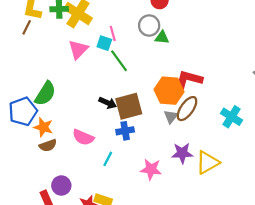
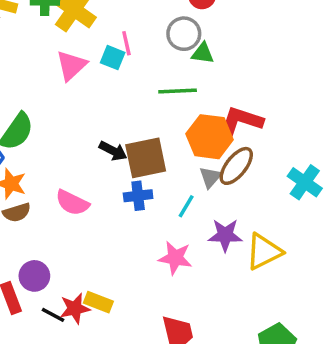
green line: (119, 61) -> (178, 91), moved, turned -60
cyan line: (108, 159) -> (186, 206), moved

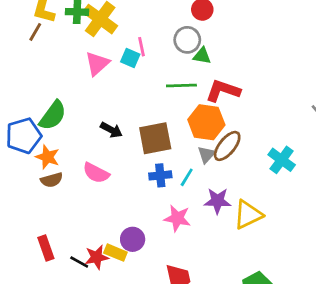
red L-shape: (241, 121) -> (223, 91), moved
black arrow: (113, 151) -> (111, 130), moved
blue cross: (138, 196) -> (160, 175), moved
purple circle: (34, 276) -> (133, 239), moved

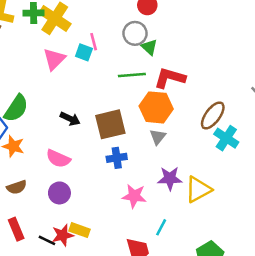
green triangle: (202, 56) -> (149, 47), turned 36
brown ellipse: (227, 146) -> (213, 115), moved
cyan line: (187, 177) -> (161, 227), moved
brown semicircle: (52, 180) -> (17, 187), moved
purple circle: (133, 239) -> (59, 193), moved

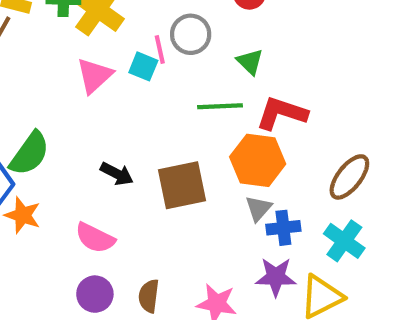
gray circle: (135, 33) -> (191, 34), moved
cyan cross: (226, 138) -> (344, 241), moved
blue cross: (117, 158) -> (283, 228), moved
brown semicircle: (17, 187) -> (149, 296), moved, turned 114

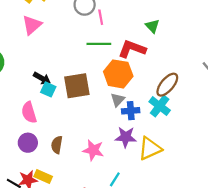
pink line: (160, 50) -> (101, 17), moved
green triangle: (250, 62) -> (152, 26), moved
cyan square: (143, 66) -> (48, 89), moved
pink semicircle: (95, 238) -> (29, 112), turned 45
cyan cross: (344, 241) -> (160, 106), moved

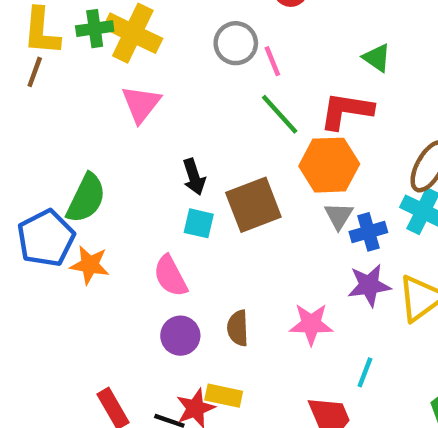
green line: (99, 44) -> (280, 114), turned 60
black arrow: (42, 78) -> (194, 177), moved, turned 54

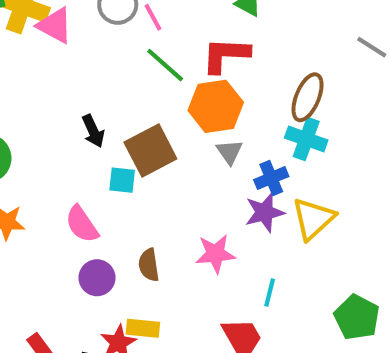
pink triangle: (141, 104) -> (55, 25), moved, turned -33
cyan square: (199, 223) -> (122, 180), moved
blue cross: (368, 232) -> (271, 178), moved

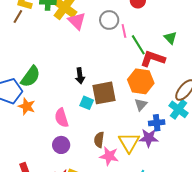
green line: (165, 65) -> (138, 45), moved
yellow triangle: (313, 219) -> (129, 142), moved, turned -35
pink star: (215, 254) -> (109, 156), moved
brown semicircle: (149, 265) -> (99, 140), moved

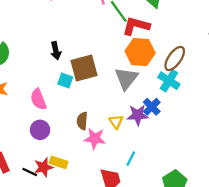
orange hexagon: (141, 81) -> (140, 52), moved
gray triangle: (141, 105) -> (126, 78), size x1.6
blue cross: (157, 123) -> (152, 107), moved, turned -35
yellow triangle: (129, 142) -> (116, 122), size x0.6

